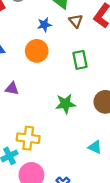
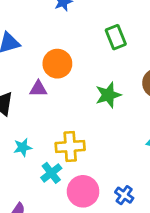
orange circle: (37, 51) -> (57, 64), moved

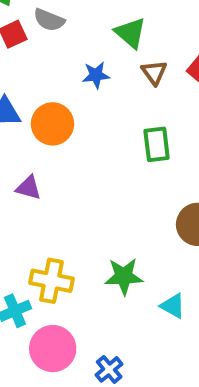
orange circle: (57, 64) -> (52, 124), moved
green star: (108, 95) -> (124, 276), moved

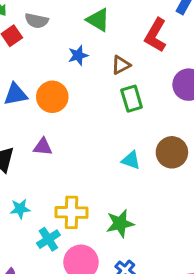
brown triangle: (154, 72) -> (121, 65), moved, turned 48
green star: (124, 276) -> (120, 224), moved
cyan triangle: (173, 306) -> (131, 160), moved

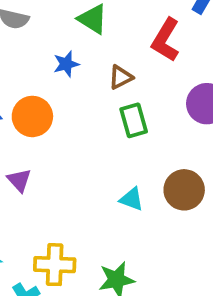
purple triangle: (43, 147) -> (19, 180), turned 42

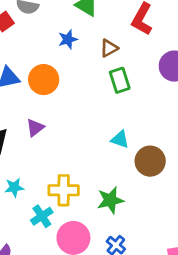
purple triangle: (19, 180) -> (35, 128), turned 36
brown circle: (184, 190) -> (150, 161), moved

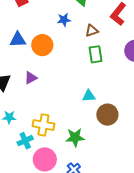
cyan triangle: (120, 139) -> (89, 96), turned -32

